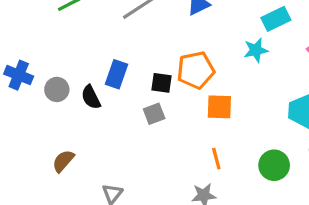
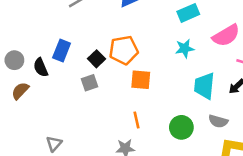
cyan star: (256, 50) -> (185, 48), moved
black square: (161, 83) -> (96, 59), turned 35
brown semicircle: (63, 161) -> (20, 91), moved

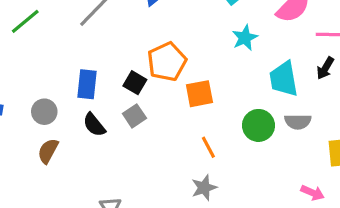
gray circle: (14, 60) -> (44, 112), moved
black semicircle: (41, 67) -> (94, 125), moved
gray semicircle: (218, 121) -> (298, 122), moved
green circle: (181, 127) -> (258, 125), moved

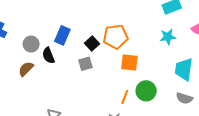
black semicircle: (94, 125) -> (48, 55), moved
green circle: (258, 125) -> (146, 91), moved
orange line: (208, 147) -> (125, 97), turned 32

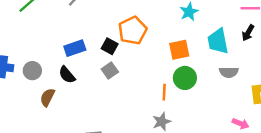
blue rectangle: (62, 35) -> (75, 48), turned 66
gray circle: (31, 44) -> (32, 71), moved
orange square: (129, 62) -> (179, 50), moved

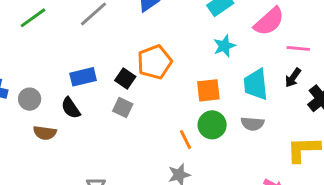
gray square: (110, 70) -> (123, 107), turned -35
gray semicircle: (229, 72) -> (253, 124), moved
orange line: (164, 92) -> (186, 140), turned -35
brown semicircle: (47, 97) -> (45, 133), turned -114

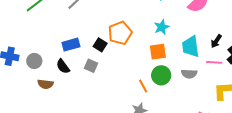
cyan star: (224, 46) -> (162, 27), moved
pink line: (298, 48) -> (214, 62), moved
gray square: (123, 107) -> (91, 66), moved

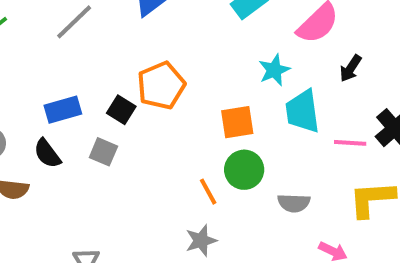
cyan star: (162, 27) -> (274, 70), moved
black arrow: (216, 41) -> (351, 68), moved
gray semicircle: (189, 74) -> (294, 203), moved

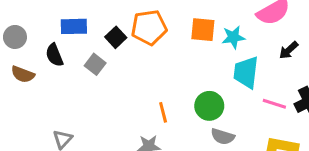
orange square: (237, 122) -> (203, 30), moved
green circle: (244, 170) -> (209, 106), moved

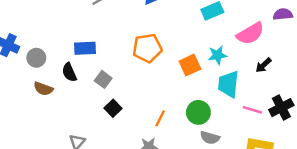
orange square: (203, 30) -> (190, 65), moved, turned -30
black square: (116, 37) -> (113, 108), moved
orange line: (163, 112) -> (160, 118), turned 42

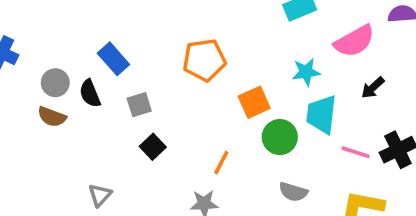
blue rectangle: (85, 48) -> (113, 59), turned 50
gray circle: (36, 58) -> (55, 83), moved
orange square: (190, 65) -> (254, 102), moved
gray square: (103, 79) -> (139, 105), turned 35
green circle: (198, 112) -> (280, 137), moved

